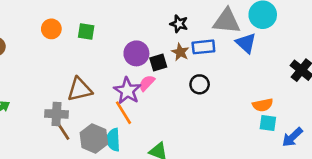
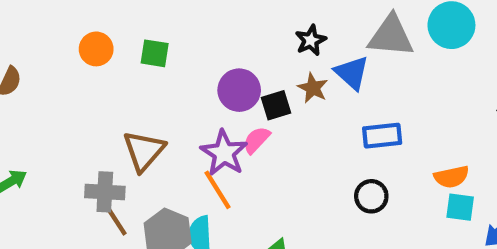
black star: (179, 24) -> (311, 40), turned 30
blue triangle: (246, 43) -> (352, 73), moved
blue rectangle: (203, 47) -> (382, 136), moved
black circle: (200, 84) -> (371, 196), moved
brown triangle: (80, 89) -> (144, 151), turned -36

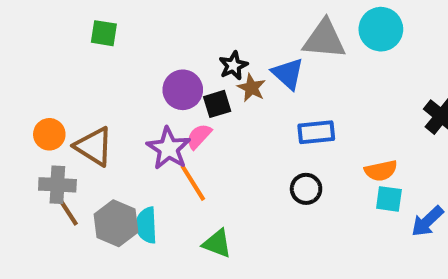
black star: (311, 40) -> (233, 66), moved
orange circle: (96, 49) -> (49, 134), moved
green square: (155, 53) -> (104, 33), moved
brown triangle: (144, 151) -> (94, 146), turned -39
orange line: (217, 190) -> (193, 183), moved

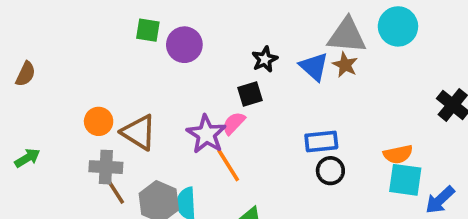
brown star: (251, 88) -> (345, 65), moved
purple circle: (183, 90) -> (184, 45), moved
blue rectangle: (316, 132) -> (321, 141), moved
cyan square: (389, 199) -> (405, 180), size x1.4

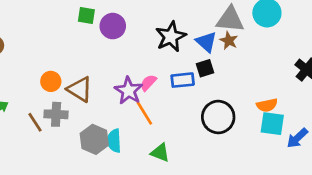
black star: (265, 59) -> (171, 37), size x1.6
black square: (250, 94) -> (205, 68), moved
blue rectangle: (321, 141) -> (183, 80), moved
black circle: (330, 171) -> (218, 117), size x1.6
brown line: (115, 191) -> (35, 122), moved

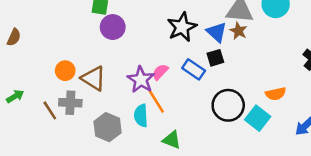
purple circle: (113, 26) -> (113, 27), moved
blue rectangle: (183, 80) -> (194, 69), turned 40
cyan square: (272, 124) -> (258, 118), moved, turned 30
cyan semicircle: (114, 141) -> (141, 116), moved

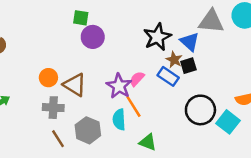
brown star: (238, 31) -> (174, 60), moved
brown line: (50, 110) -> (58, 139), moved

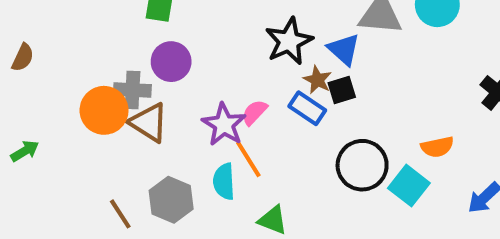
purple circle: (93, 37) -> (171, 62), moved
orange circle: (48, 78) -> (104, 110), size x1.5
gray cross: (53, 108) -> (132, 90), moved

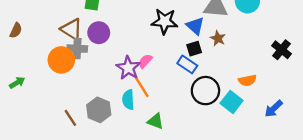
black star: (289, 41) -> (165, 21), turned 30
brown star: (317, 80) -> (218, 38), moved
blue rectangle: (307, 108) -> (187, 64), moved
brown triangle: (149, 123) -> (72, 29), moved

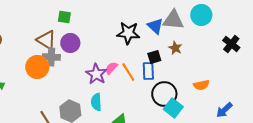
blue triangle: (195, 26) -> (155, 26), moved
black cross: (282, 50) -> (231, 44), moved
blue rectangle: (187, 64) -> (148, 71), turned 54
orange line: (142, 87) -> (128, 72), moved
cyan square: (232, 102) -> (173, 108), moved

